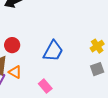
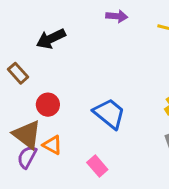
blue trapezoid: (53, 51) -> (109, 114), turned -80

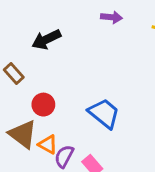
purple semicircle: (27, 157) -> (64, 156), moved

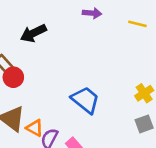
red circle: (43, 105) -> (13, 77), moved

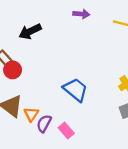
orange triangle: (35, 128) -> (31, 114), turned 35

